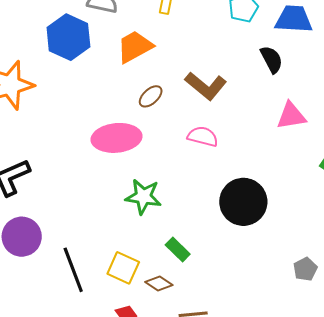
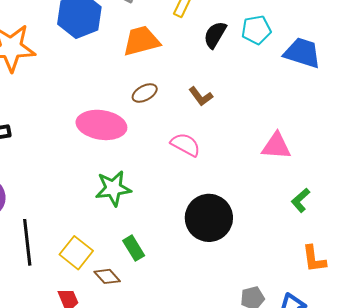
black semicircle: (272, 59) -> (215, 35), moved, turned -136
brown L-shape: (206, 86) -> (201, 96), size x0.6
green star: (143, 197) -> (113, 188), turned -30

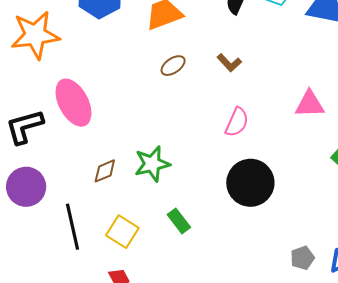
pink ellipse: (101, 125) -> (73, 103), moved, turned 60
pink semicircle: (185, 145) -> (237, 122), moved, turned 92
brown diamond: (107, 276) -> (105, 171), moved, turned -64

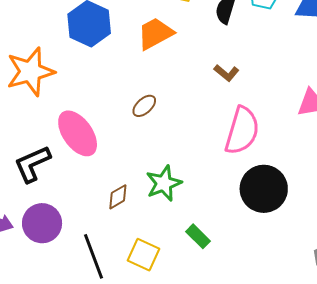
brown ellipse: (173, 66) -> (144, 106), moved
pink semicircle: (237, 122) -> (242, 131), size x1.6

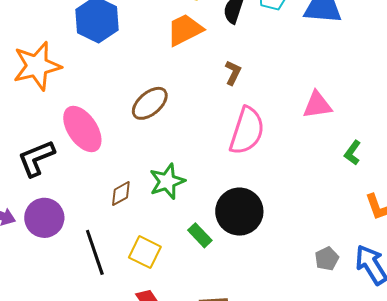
orange trapezoid: (155, 33) -> (185, 30), moved
brown L-shape: (226, 73) -> (233, 73), turned -105
brown ellipse: (144, 106) -> (150, 103), size x1.5
black circle: (264, 189) -> (239, 212), moved

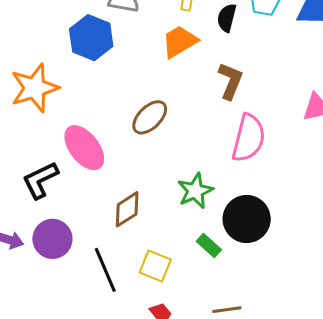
brown L-shape: (233, 73) -> (230, 81), size x1.5
green star: (167, 181) -> (195, 191), moved
brown diamond: (121, 194) -> (127, 209), size x1.4

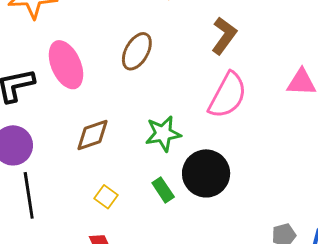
brown ellipse: (150, 117) -> (137, 51), turned -30
yellow square: (155, 266) -> (106, 197), size x0.7
black line: (105, 270) -> (29, 195), moved

